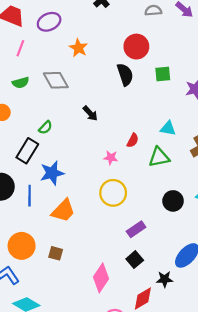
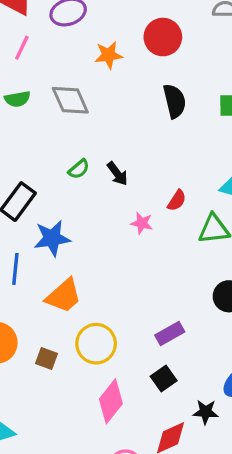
red circle: (136, 47) -> (163, 37), moved
orange star: (78, 48) -> (108, 55), turned 30
black arrow: (90, 113) -> (117, 174), moved
green semicircle: (45, 127) -> (79, 169), moved
yellow circle: (113, 193) -> (96, 344), moved

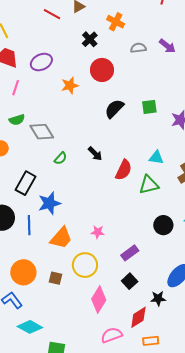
gray diamond: (70, 100) -> (42, 132), moved
black semicircle: (175, 101) -> (114, 109), turned -115
black arrow: (117, 174) -> (95, 154), moved
red semicircle: (177, 200) -> (124, 170), size x1.5
pink star: (142, 223) -> (98, 232), moved

